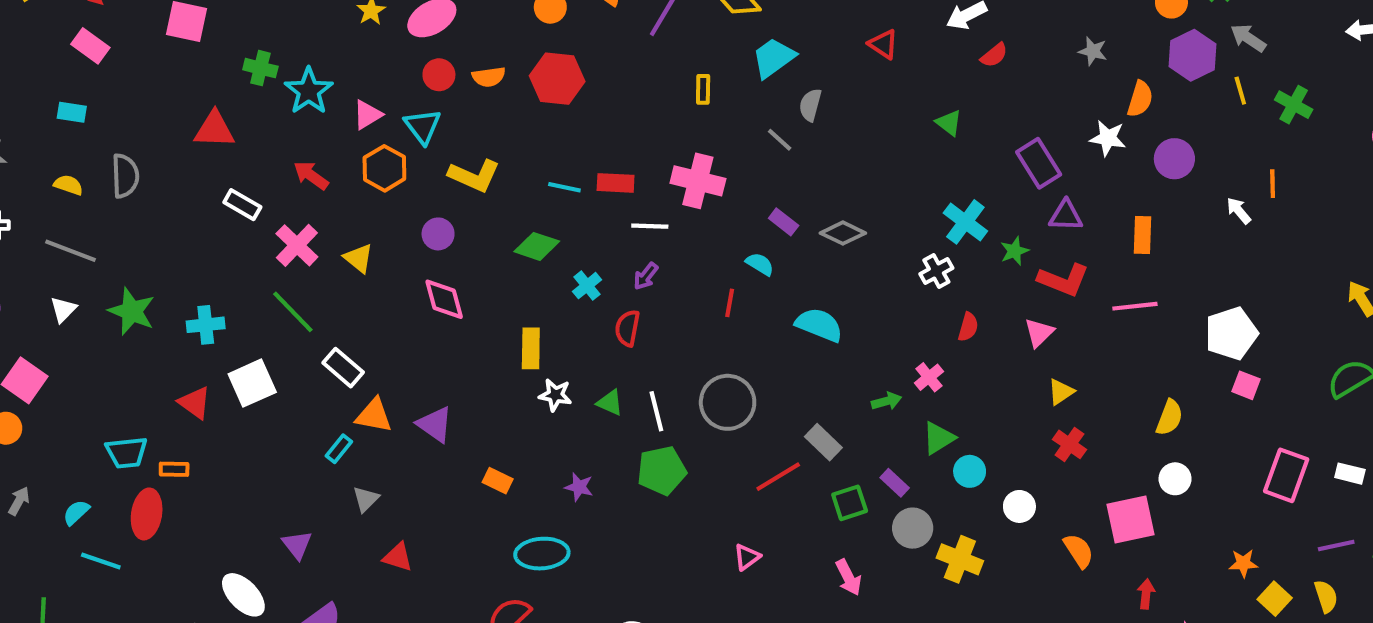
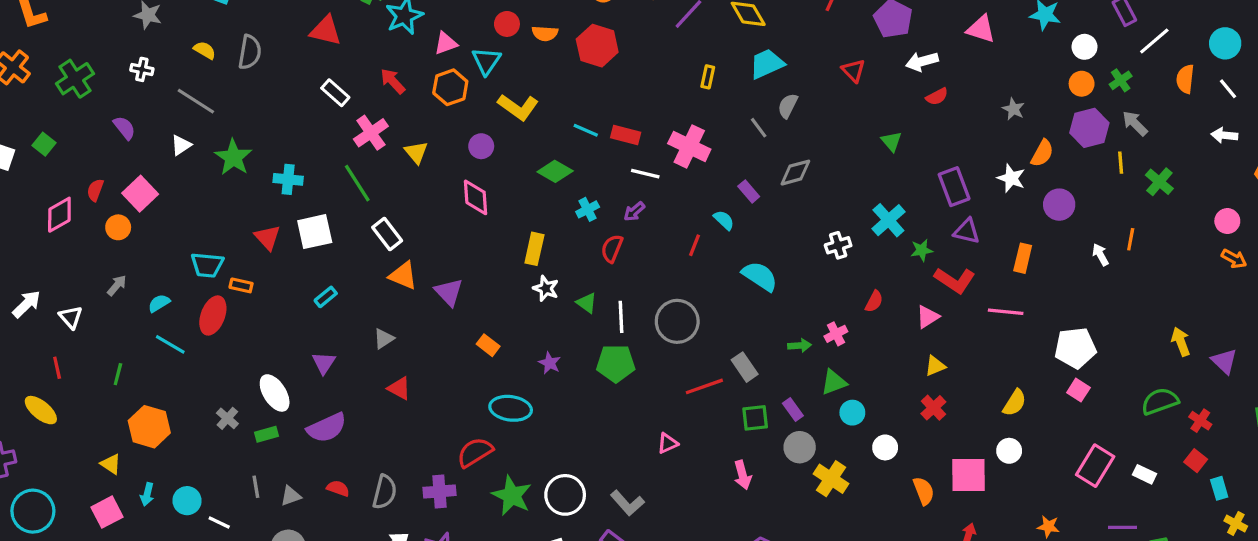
gray diamond: (843, 233) -> (795, 173), moved, turned -52
white cross: (936, 271) -> (838, 245), moved
cyan rectangle: (339, 449) -> (326, 297), moved

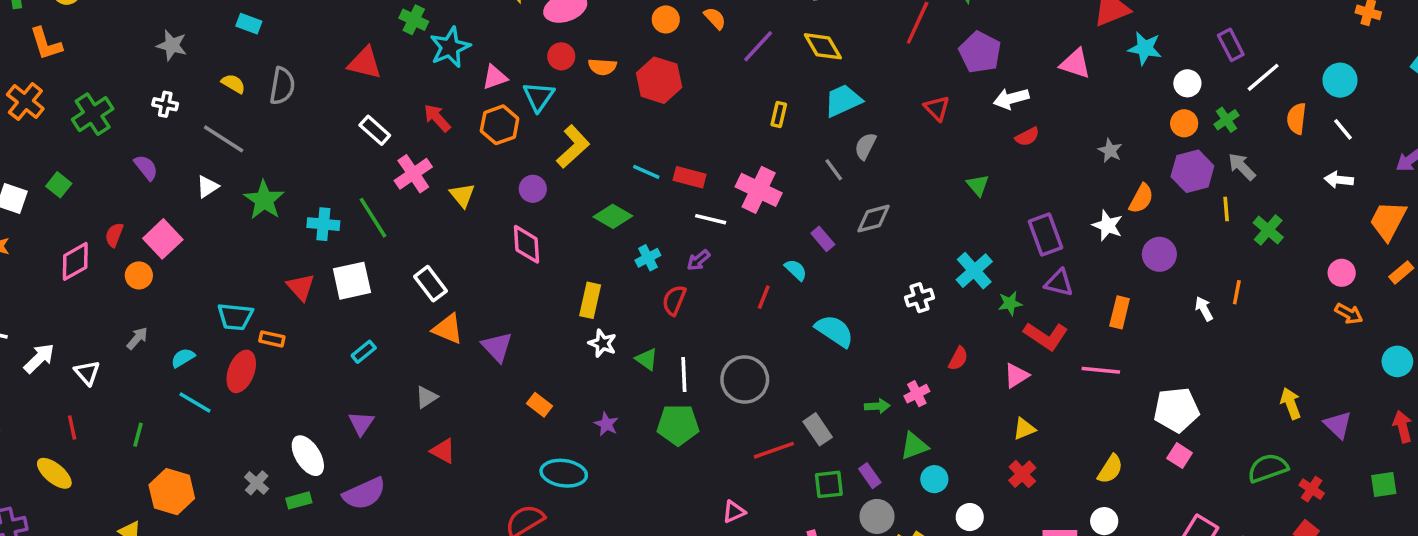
yellow L-shape: (518, 107) -> (573, 147), turned -78
green line: (357, 183) -> (373, 218), moved

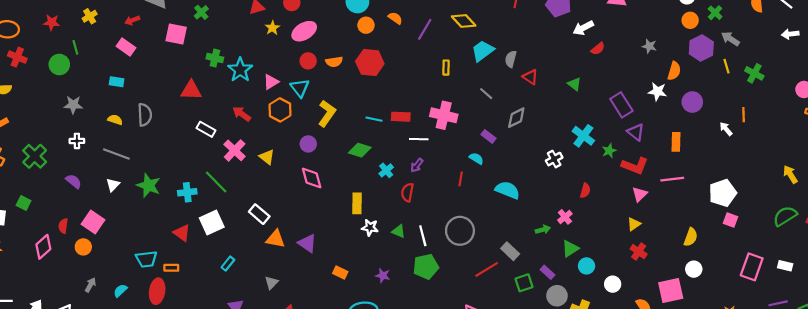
red triangle: (937, 108) -> (530, 77), moved
gray semicircle: (865, 146) -> (511, 59), moved
purple triangle: (1059, 283) -> (636, 132), turned 36
pink triangle: (1016, 376) -> (640, 194), moved

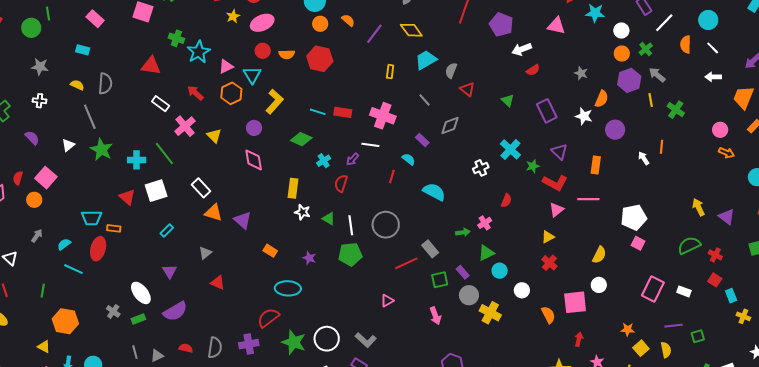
purple rectangle: (621, 105) -> (547, 111), moved
white line: (419, 139) -> (370, 145), moved
gray line: (116, 154) -> (90, 117), moved, turned 40

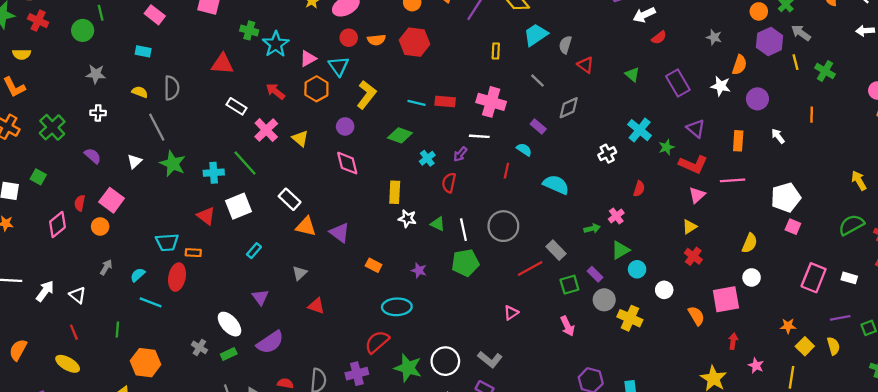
white arrow: (644, 158) -> (778, 136), moved

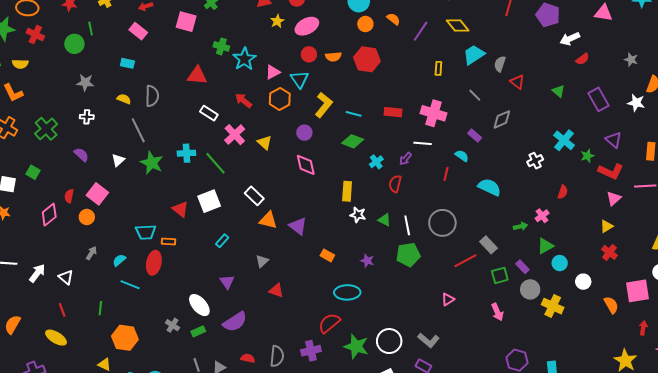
cyan line: (417, 103) -> (354, 114), moved
cyan cross: (214, 173) -> (186, 153), moved

